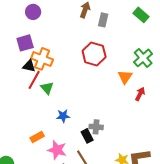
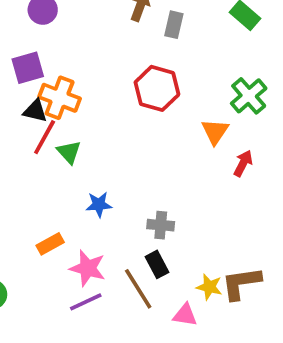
black rectangle: (87, 136) -> (157, 264), moved

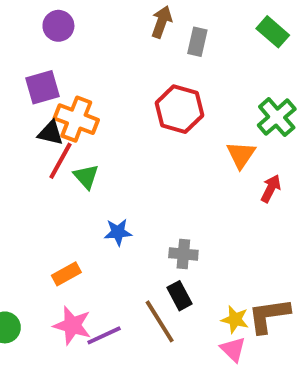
pink star: (88, 268) -> (72, 325), moved
pink triangle: (185, 315) -> (233, 349), moved, turned 35

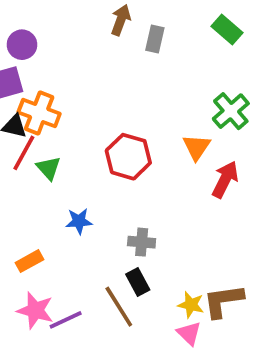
purple circle: (58, 26) -> (22, 45), moved
red hexagon: (179, 109) -> (128, 157), moved
red arrow: (271, 189) -> (225, 179), size x1.4

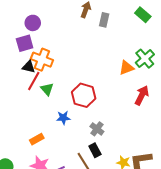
orange triangle: (197, 147) -> (126, 68), moved, turned 35
red hexagon: (128, 157) -> (84, 95), moved
gray cross: (142, 242) -> (97, 129), turned 32

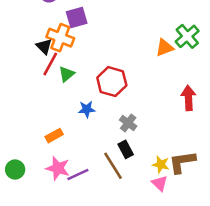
purple square: (25, 43) -> (77, 18), moved
black triangle: (29, 67) -> (44, 46), turned 32
green triangle: (47, 89) -> (67, 74), turned 32
red arrow: (142, 95) -> (188, 98), moved, turned -30

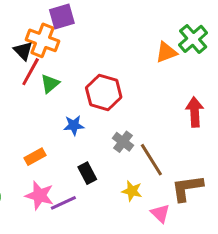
black rectangle: (126, 149) -> (87, 173), moved
yellow star: (161, 164) -> (132, 191), moved
brown line: (113, 166) -> (151, 160), moved

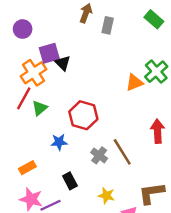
orange cross: (42, 40) -> (34, 73), turned 35
black triangle: (23, 51) -> (63, 63), moved
brown line: (151, 160) -> (122, 152), moved

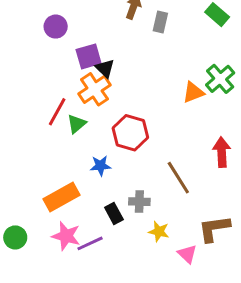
orange cross: (34, 73) -> (94, 89), moved
gray cross: (99, 155) -> (139, 202), moved, turned -35
orange rectangle: (27, 168) -> (62, 197), size x1.6

